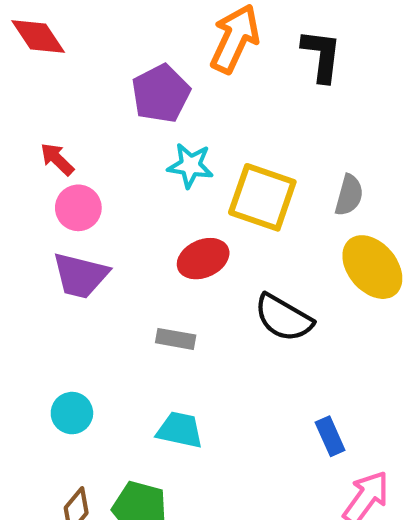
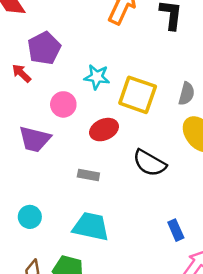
purple pentagon: (161, 94) -> (44, 48), moved
pink circle: (78, 208) -> (63, 104), moved
cyan trapezoid: (180, 430) -> (91, 226), size x1.4

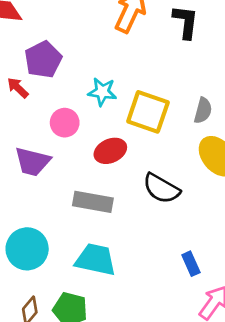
gray rectangle: (88, 175) -> (93, 202), size x1.6
cyan circle: (30, 217) -> (27, 249), size x1.6

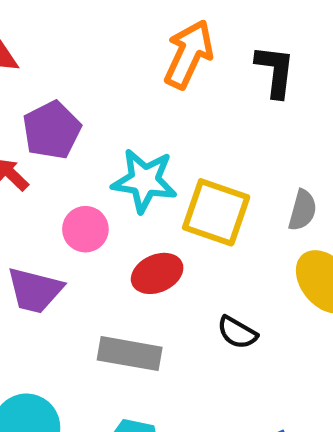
cyan star: (102, 92) -> (144, 181), size x1.4
black semicircle: (161, 188) -> (237, 332), size x0.7

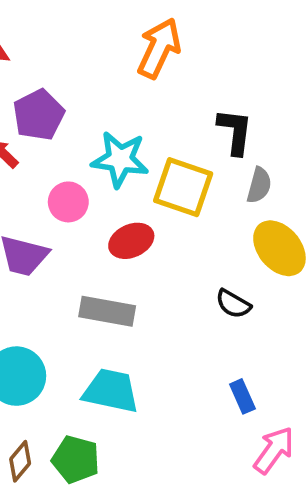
black L-shape: (275, 71) -> (235, 132), moved
black semicircle: (237, 332) -> (233, 304), moved

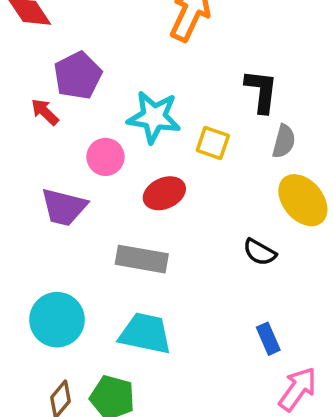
yellow square: (183, 187) -> (213, 143), size x0.6

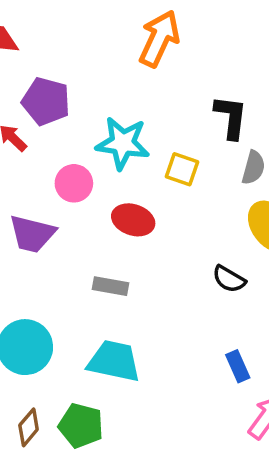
purple pentagon: (78, 76) -> (46, 101), turned -30
red ellipse: (164, 193) -> (133, 220), turned 42
gray rectangle: (142, 259) -> (111, 286), size x0.7

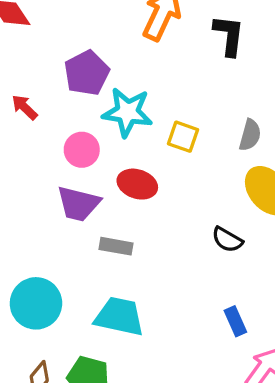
purple pentagon: (46, 101) -> (87, 73), moved, turned 30
black L-shape: (231, 117) -> (229, 35), moved
purple trapezoid: (32, 234) -> (78, 204), moved

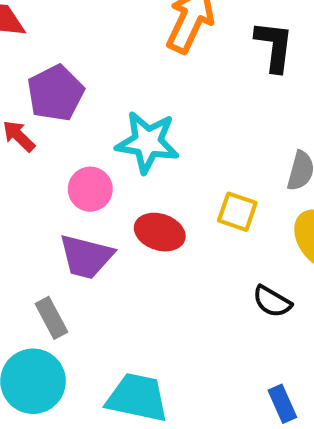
purple pentagon: (87, 73) -> (56, 93), moved
yellow square: (183, 137) -> (237, 212), moved
gray rectangle: (116, 246) -> (51, 318), moved, turned 52

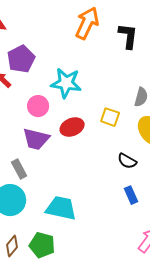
red ellipse: (160, 232) -> (72, 127), turned -40
blue rectangle: (282, 404) -> (131, 195), moved

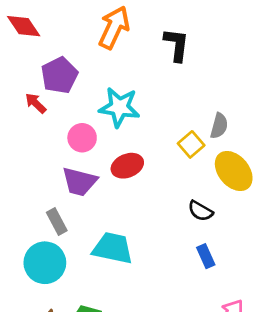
orange arrow: (87, 23) -> (114, 27), moved
black L-shape: (128, 36) -> (176, 45), moved
yellow square: (110, 117) -> (191, 144), moved, turned 30
cyan trapezoid: (61, 208) -> (113, 248), moved

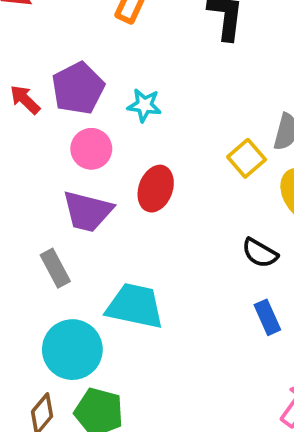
purple pentagon: (60, 75) -> (78, 88), moved
cyan star: (119, 107) -> (144, 105), size x0.6
red ellipse: (127, 166) -> (156, 189), turned -48
cyan circle: (45, 263) -> (72, 350), moved

